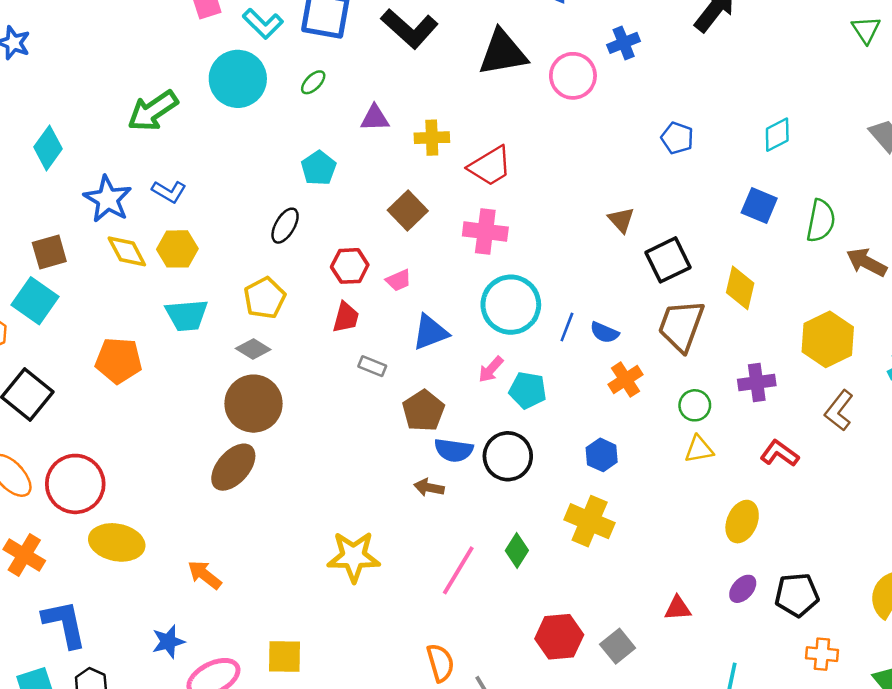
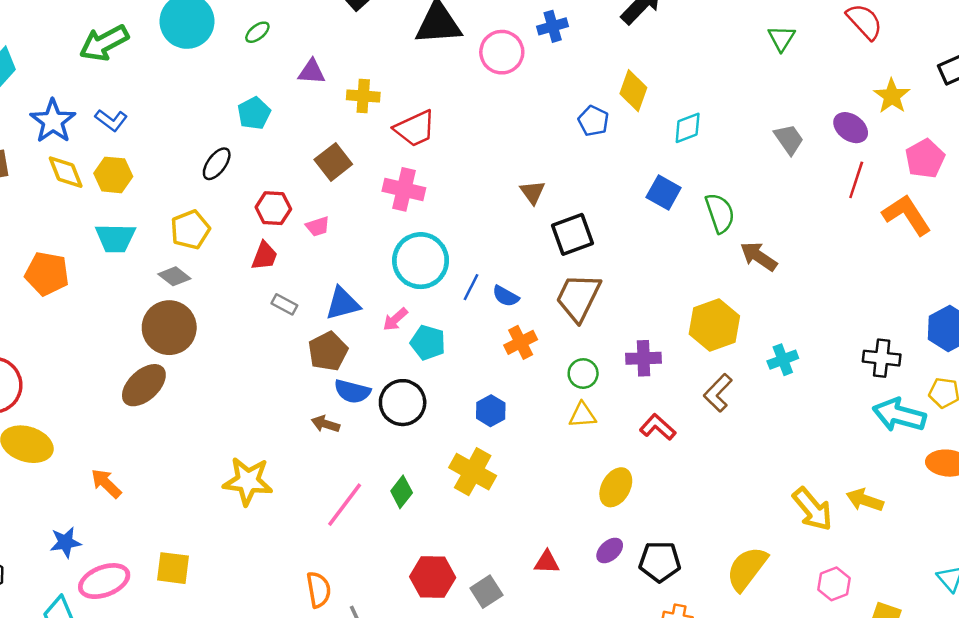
green semicircle: (821, 221) -> (720, 213), turned -36
yellow diamond: (740, 288) -> (633, 91), moved
blue triangle: (430, 332) -> (343, 303), moved

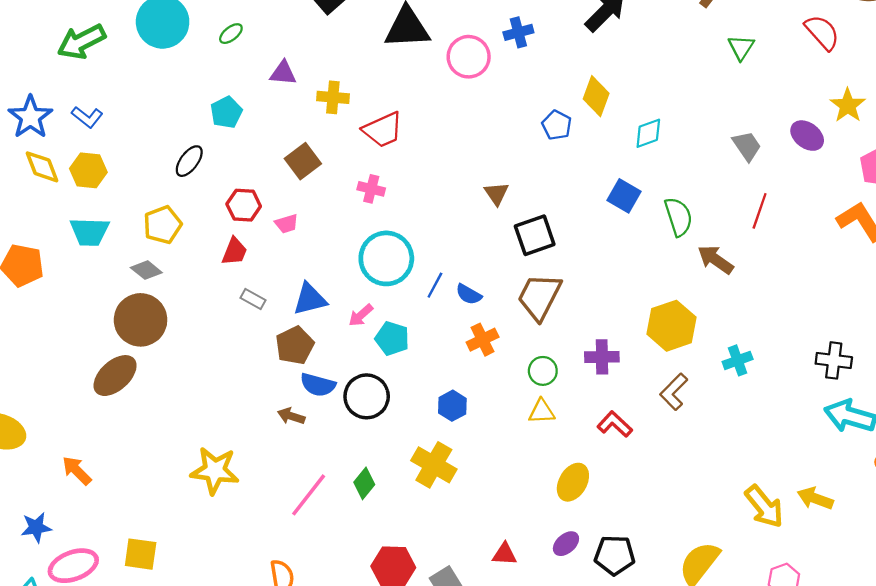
red line: (856, 180) -> (760, 211), moved
pink cross: (404, 189) -> (371, 189), size x0.7

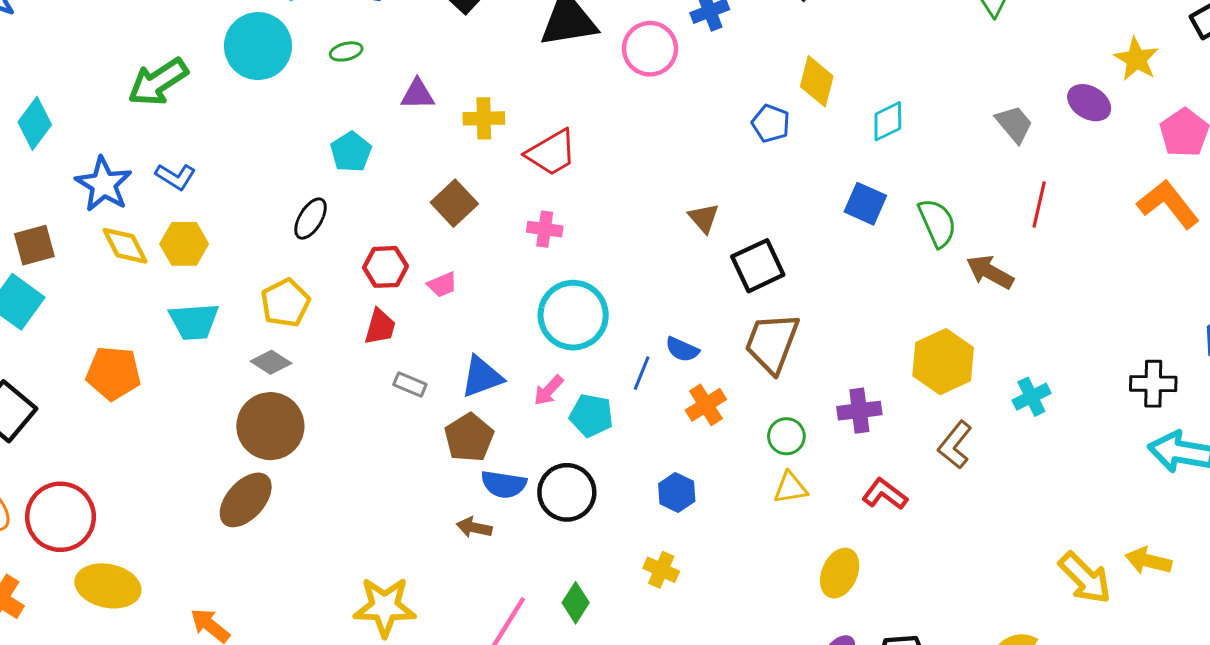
green ellipse: (231, 34) -> (346, 51), turned 30
blue line: (435, 285) -> (642, 373), moved
yellow cross: (434, 465) -> (661, 570), size x0.6

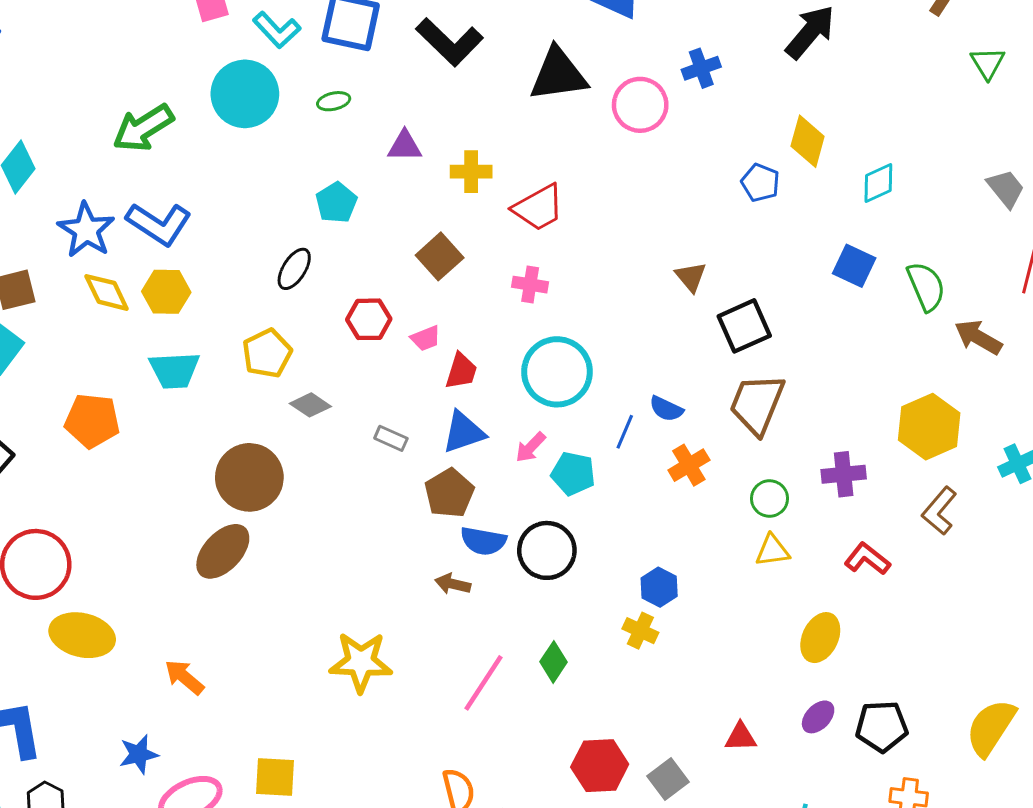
blue L-shape: (175, 177) -> (159, 224), size x1.6
red trapezoid: (380, 327) -> (461, 371), moved
gray diamond: (271, 362) -> (310, 405), moved
blue hexagon: (677, 492) -> (659, 587), moved

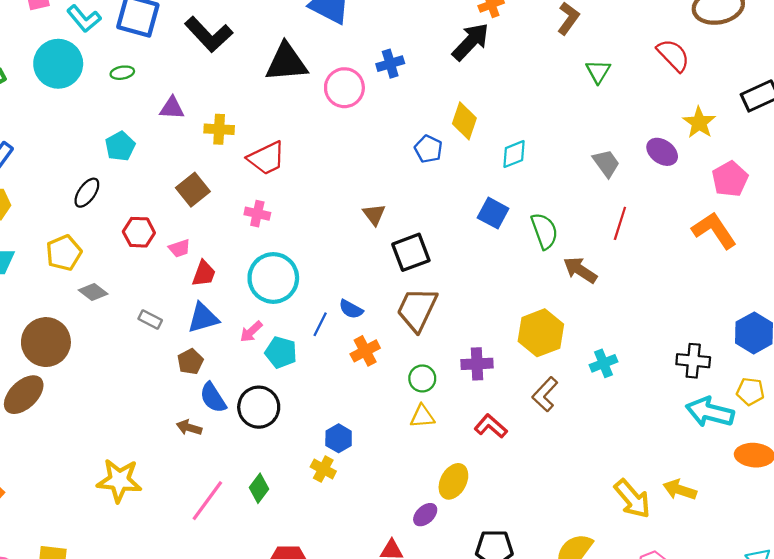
brown pentagon: (449, 493) -> (190, 362), size x0.7
blue semicircle: (483, 541) -> (213, 398), turned 44
purple ellipse: (818, 717) -> (425, 515), moved

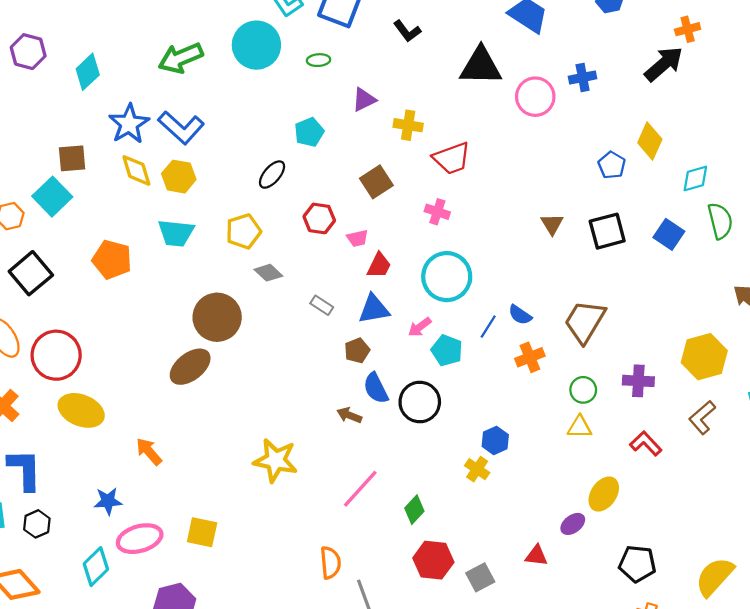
black L-shape: (209, 34) -> (407, 31), size x0.6
purple triangle: (172, 108) -> (364, 100), turned -35
green semicircle: (544, 231) -> (720, 221), moved
black square: (411, 252) -> (607, 231), moved
green diamond: (259, 488) -> (414, 510), moved

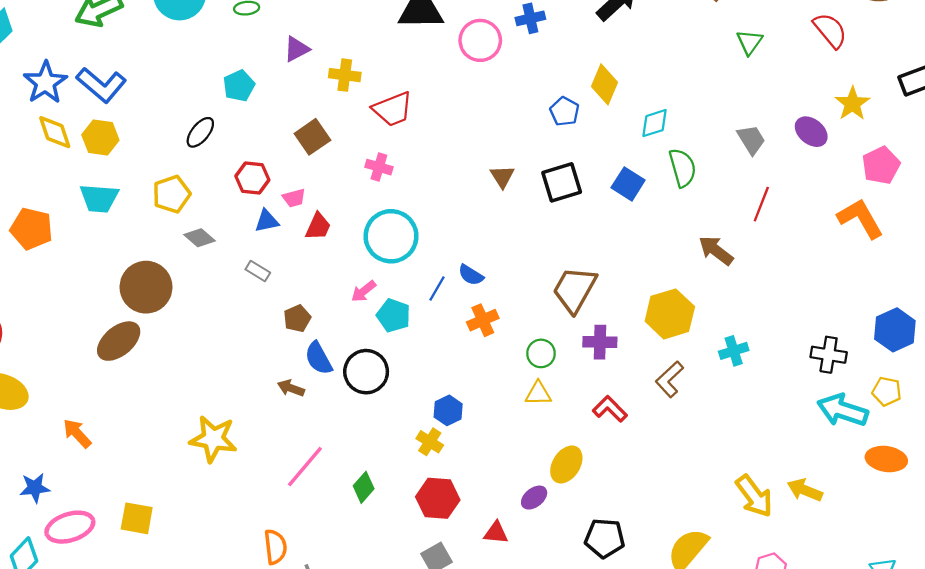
blue triangle: (374, 309) -> (267, 221), moved, size x0.7
brown trapezoid: (585, 322) -> (575, 289), moved
red hexagon: (433, 560) -> (438, 498), moved

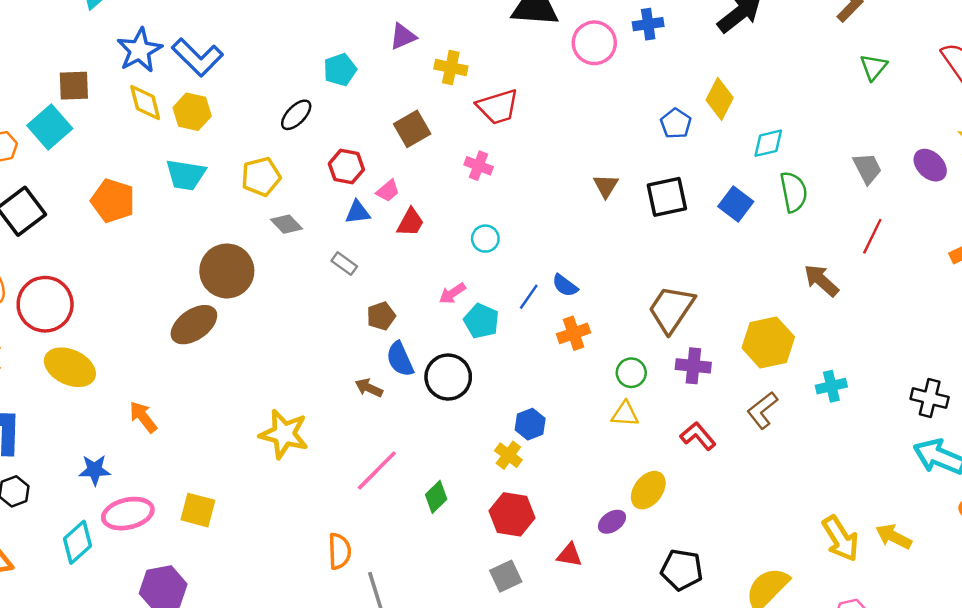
pink trapezoid: (294, 198) -> (388, 191), turned -30
cyan circle: (391, 236) -> (485, 239), size x0.5

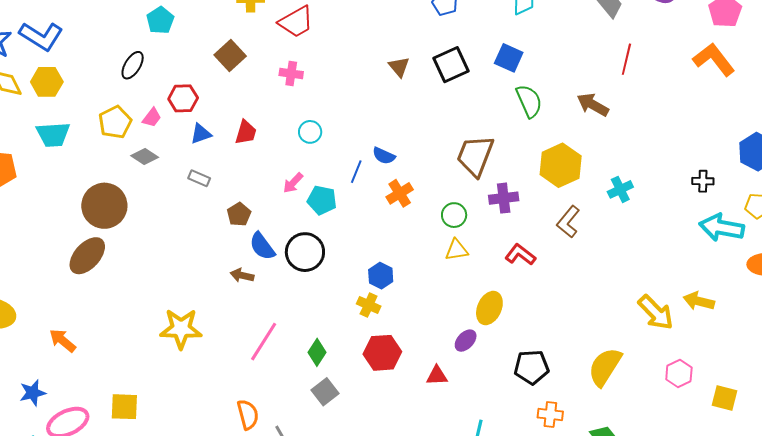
pink trapezoid: (388, 191) -> (152, 118), moved
green semicircle: (794, 192) -> (529, 101), moved
black cross: (930, 398) -> (703, 181), size x0.7
gray square: (506, 576) -> (325, 392), moved

